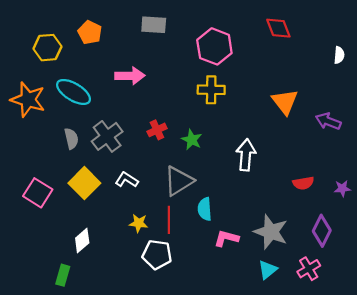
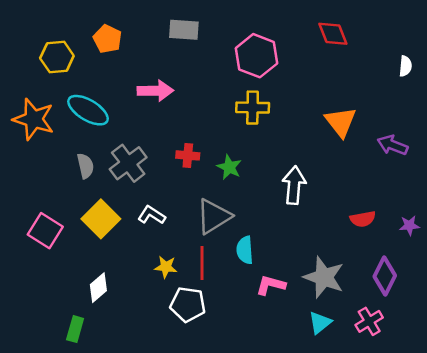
red cross: (157, 130) -> (188, 155), turned 30

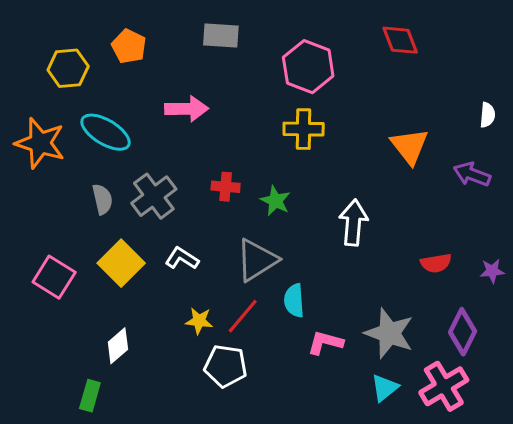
white semicircle: (405, 66) -> (487, 115), moved
red line: (202, 263) -> (243, 316), turned 40
pink cross: (369, 321) -> (444, 386), size x1.4

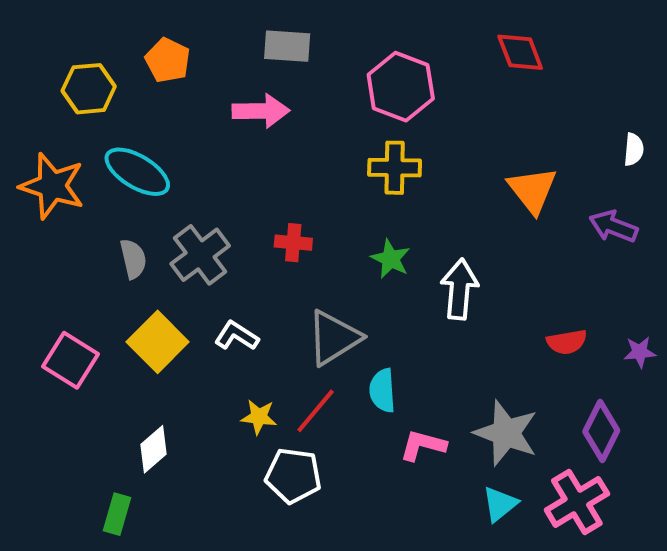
pink arrow: (187, 109) -> (261, 111), moved
green star: (275, 201) -> (391, 259), moved

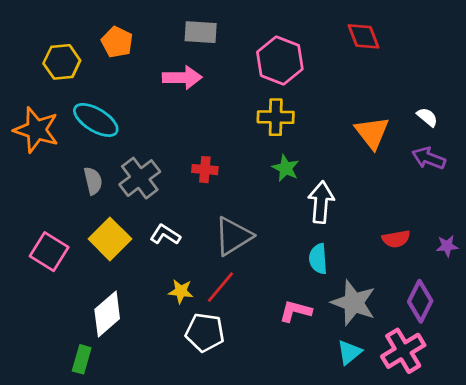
white semicircle: (634, 149) -> (427, 117), moved, turned -55
green star: (391, 259) -> (286, 168), moved
cyan semicircle: (382, 391) -> (318, 259), moved
white diamond: (153, 449) -> (107, 314), size x1.4

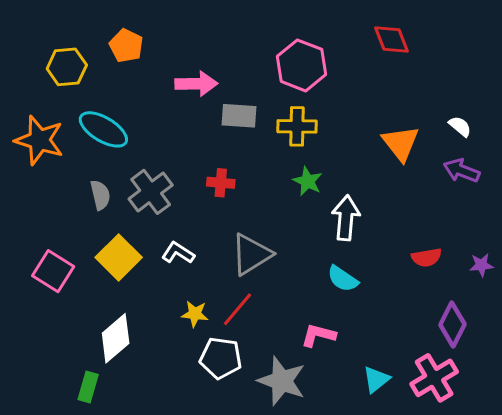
gray rectangle: (201, 32) -> (239, 116), moved
cyan semicircle: (318, 259) -> (343, 279), turned -52
gray star: (354, 303) -> (282, 381), moved

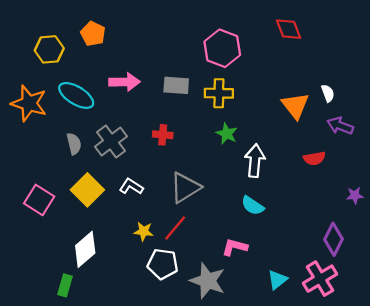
pink arrow: (196, 84) -> (124, 82), moved
white semicircle: (460, 126) -> (328, 93), moved, turned 30
red semicircle: (427, 257) -> (314, 158), moved

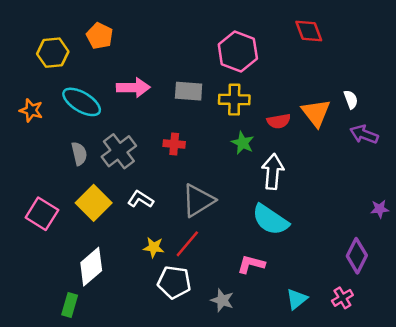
orange star: (29, 103) -> (31, 110), size x0.6
red semicircle: (314, 158) -> (279, 121), moved
cyan semicircle: (253, 206) -> (270, 220), size x1.5
pink cross: (320, 279) -> (342, 298), size x0.6
gray star: (208, 281) -> (222, 300), size x0.6

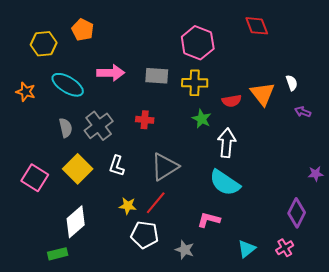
purple arrow: (364, 134) -> (303, 112), size x0.7
white L-shape: (140, 199) -> (117, 166), turned -105
green rectangle: (70, 305) -> (58, 254), turned 60

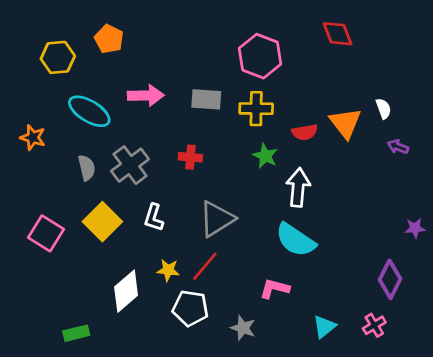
orange star: (26, 92) -> (33, 137), moved
white diamond: (76, 222) -> (126, 291), moved

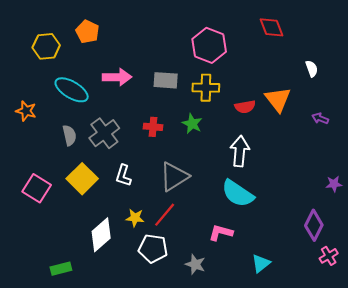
white semicircle: (383, 109) -> (312, 69), moved
green star: (265, 156) -> (192, 124), moved
pink cross: (374, 325) -> (329, 256), moved

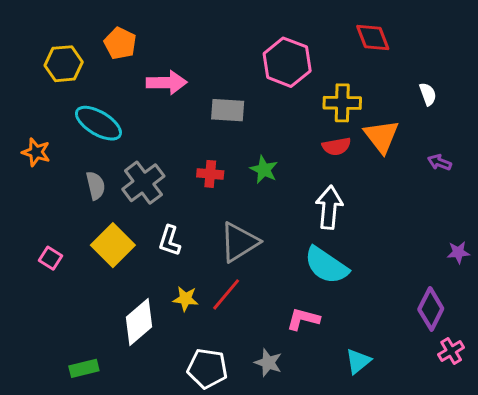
pink arrow: (117, 77) -> (167, 83), moved
yellow cross: (206, 88) -> (342, 103), moved
pink square: (37, 188) -> (51, 258), size x0.6
white pentagon: (153, 249) -> (207, 368), moved

